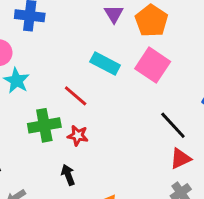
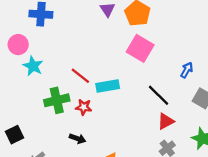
cyan rectangle: (105, 64) -> (108, 86), moved, turned -35
black arrow: (68, 175) -> (77, 139), turned 133

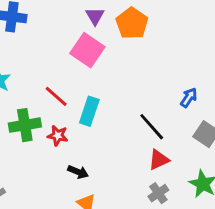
pink square: (140, 48) -> (87, 50), moved
cyan rectangle: (108, 86) -> (89, 111), turned -65
black arrow: (77, 139) -> (78, 172), moved

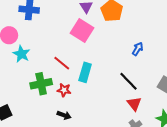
blue arrow: (189, 98) -> (138, 49), moved
red triangle: (159, 160) -> (134, 104), turned -42
black arrow: (78, 172) -> (64, 115), moved

